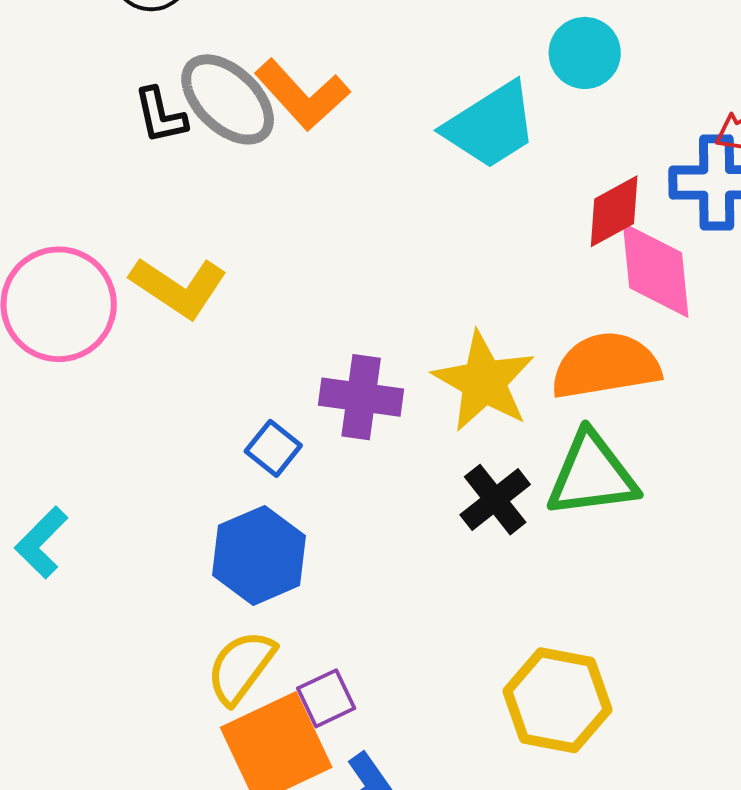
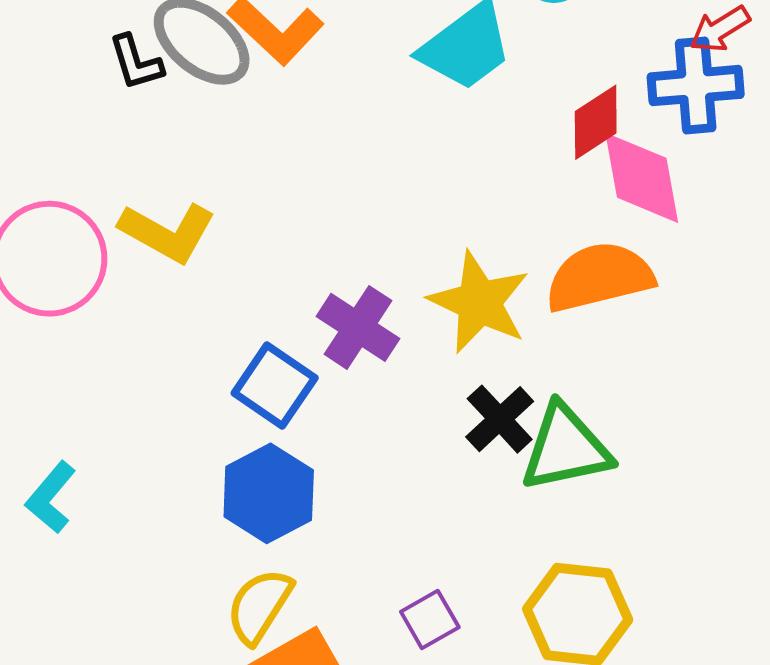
purple cross: (361, 397) -> (358, 327), turned 30
blue square: (273, 448) -> (275, 385), size x1.5
green triangle: (592, 475) -> (566, 448), moved
purple square: (326, 698) -> (430, 619), moved

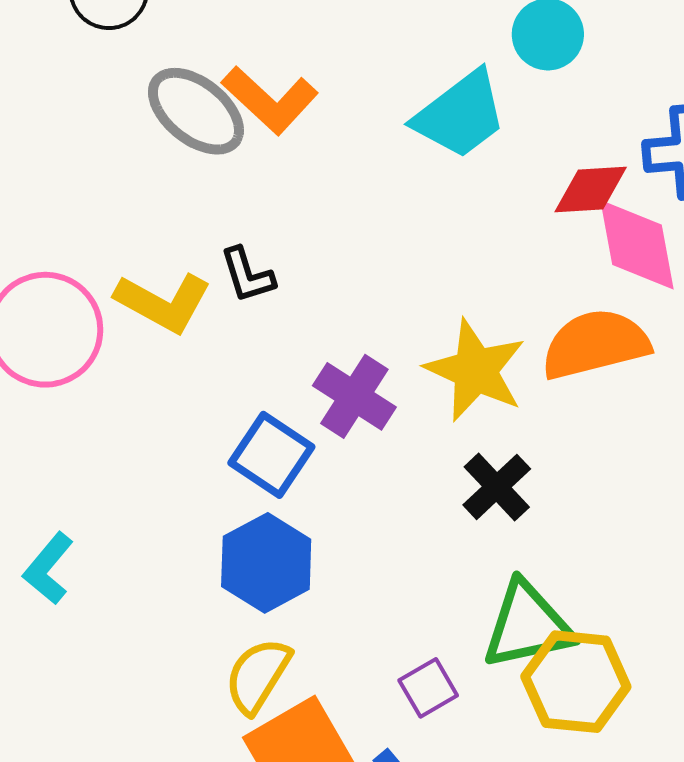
black L-shape: (136, 62) -> (247, 275), moved
red diamond: (596, 122) -> (591, 190), turned 30
green triangle: (566, 448) -> (528, 625), moved

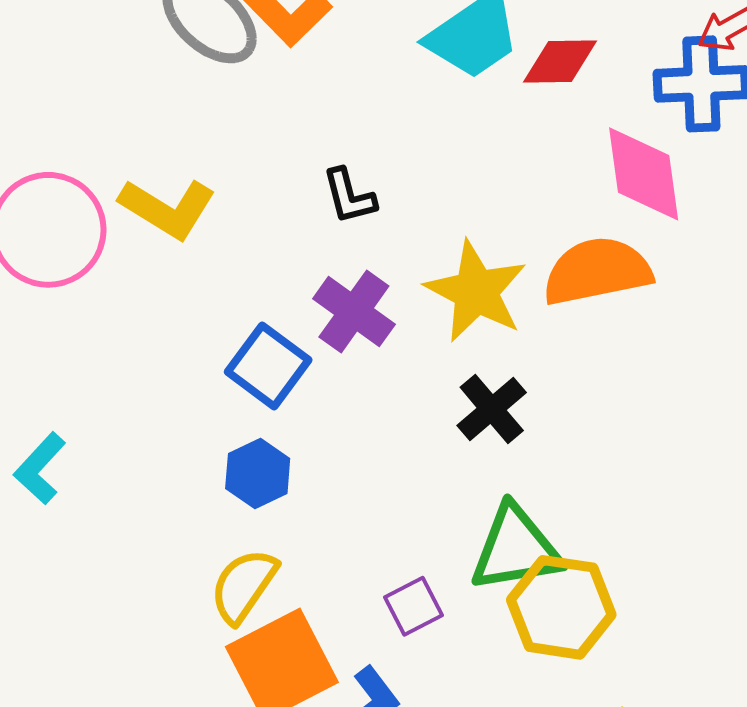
red diamond: (591, 190) -> (560, 62), moved
black L-shape: (247, 275) -> (349, 196), moved
blue hexagon: (266, 563) -> (258, 474), size x0.7

